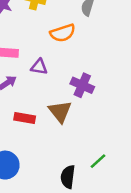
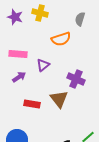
purple triangle: (39, 67) -> (43, 65), turned -48

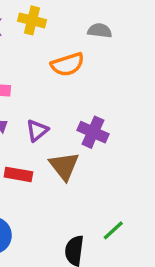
gray semicircle: (80, 19) -> (100, 31), turned 80
purple triangle: (43, 65) -> (37, 130), moved

